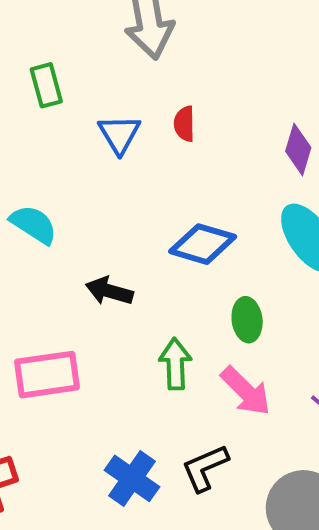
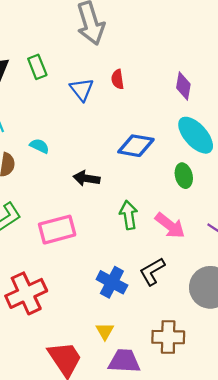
cyan semicircle: (34, 224) -> (39, 146), size x0.7
green ellipse: (247, 320) -> (184, 176), moved

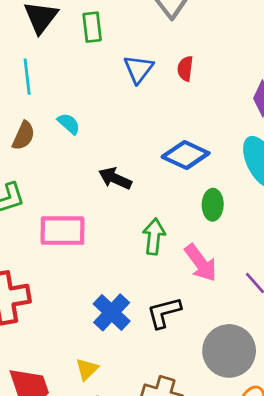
green ellipse: (184, 176) -> (213, 205), moved

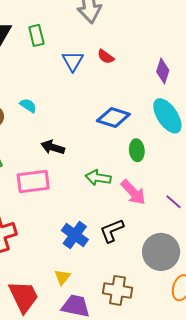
red semicircle: (185, 69) -> (106, 57), turned -54
black arrow: (115, 178) -> (53, 147), moved
green arrow: (154, 236) -> (98, 178), turned -80

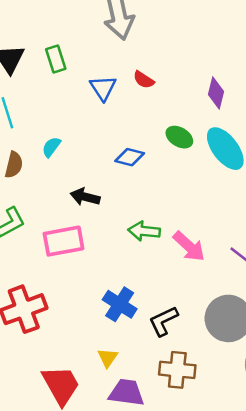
cyan semicircle: (28, 106) -> (51, 147), turned -84
blue diamond: (113, 118) -> (130, 157), moved, size x0.7
green ellipse: (137, 150) -> (179, 137), moved, turned -50
black L-shape: (112, 231) -> (163, 321), moved

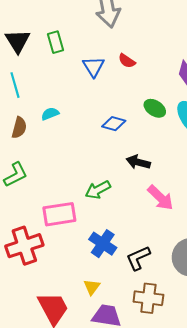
cyan semicircle: (51, 147) -> (50, 114), turned 30
black arrow: (85, 197) -> (138, 162), moved
green arrow: (144, 231) -> (98, 190), moved, turned -35
pink rectangle: (64, 241) -> (59, 214), moved

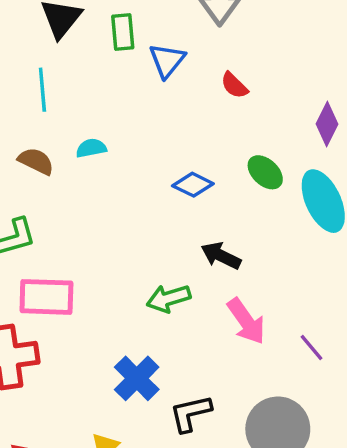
blue triangle: (93, 67) -> (167, 61), moved
brown semicircle: (19, 128) -> (36, 161), turned -90
green arrow: (98, 190) -> (169, 298), moved
pink rectangle: (59, 214) -> (46, 297), moved

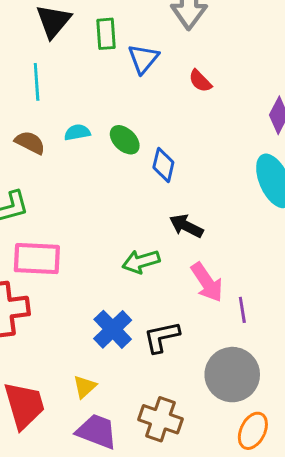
green ellipse: (265, 172) -> (125, 140), moved
blue diamond: (193, 185) -> (163, 165), turned 76
purple line: (312, 348) -> (242, 310), moved, turned 30
black L-shape: (190, 413) -> (162, 337), moved

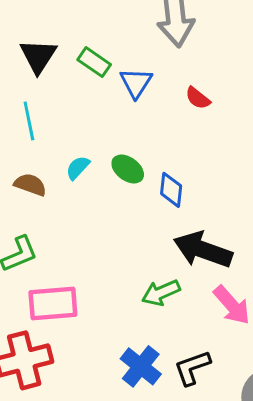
green rectangle: (106, 34) -> (94, 62), turned -44
cyan semicircle: (77, 132) -> (78, 168), turned -30
black arrow: (186, 226) -> (203, 250), size x1.6

